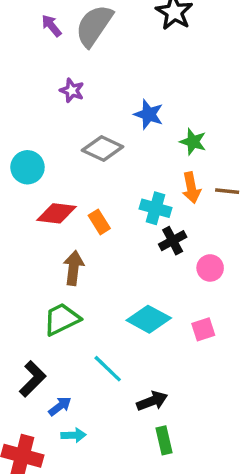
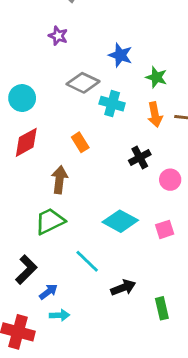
cyan cross: (155, 208) -> (112, 104), moved
red diamond: (57, 213) -> (26, 142), moved, turned -36
green rectangle: (164, 440) -> (162, 308), moved

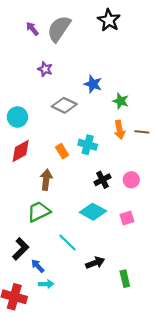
cyan cross: (112, 104) -> (88, 145), moved
black cross: (140, 158) -> (103, 180), moved
blue arrow: (48, 292) -> (38, 266), turned -96

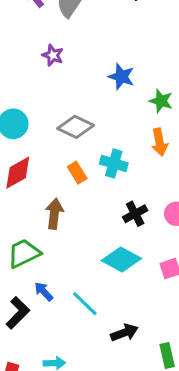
gray diamond: (64, 105) -> (76, 127), moved
green trapezoid: (39, 212) -> (24, 253), moved
blue arrow: (38, 266) -> (44, 291), moved

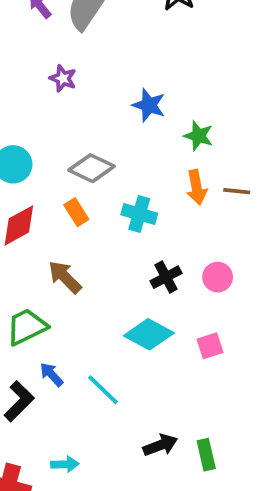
orange rectangle: (77, 173) -> (76, 212), moved
brown arrow: (54, 214) -> (65, 277), turned -52
black arrow: (124, 333) -> (160, 445), moved

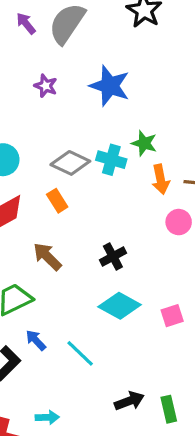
blue star: (149, 105) -> (110, 86), moved, size x1.4
green star: (199, 136) -> (144, 143), moved
cyan cross: (139, 214) -> (111, 160), moved
black cross: (166, 277) -> (113, 257), moved
pink circle: (218, 277) -> (179, 222), moved

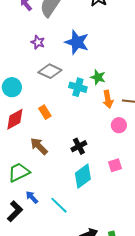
gray diamond: (70, 163) -> (50, 71), moved
cyan diamond: (120, 306) -> (83, 176), turned -65
pink square: (172, 316) -> (115, 165), moved

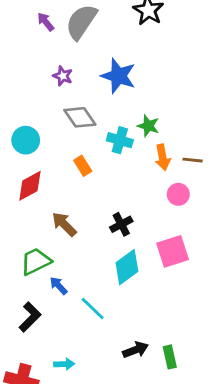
gray diamond: (50, 71) -> (80, 117), turned 30
orange rectangle: (45, 112) -> (83, 166), moved
pink square: (115, 165) -> (173, 251), size x1.6
blue arrow: (32, 197) -> (58, 286), moved

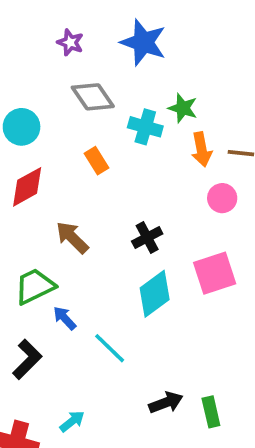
cyan arrow: (64, 364) -> (72, 421), turned -36

